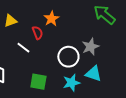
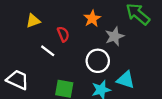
orange star: (51, 19) -> (92, 19), moved
gray star: (90, 47) -> (114, 36), moved

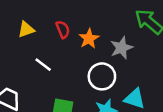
orange star: (92, 19) -> (89, 39), moved
red semicircle: (63, 34) -> (63, 29), moved

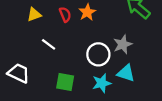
orange star: (89, 39) -> (87, 12), moved
gray star: (121, 48) -> (123, 44), moved

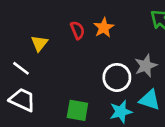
yellow triangle: (34, 15) -> (39, 43), moved, turned -32
white line: (49, 44) -> (21, 68), moved

